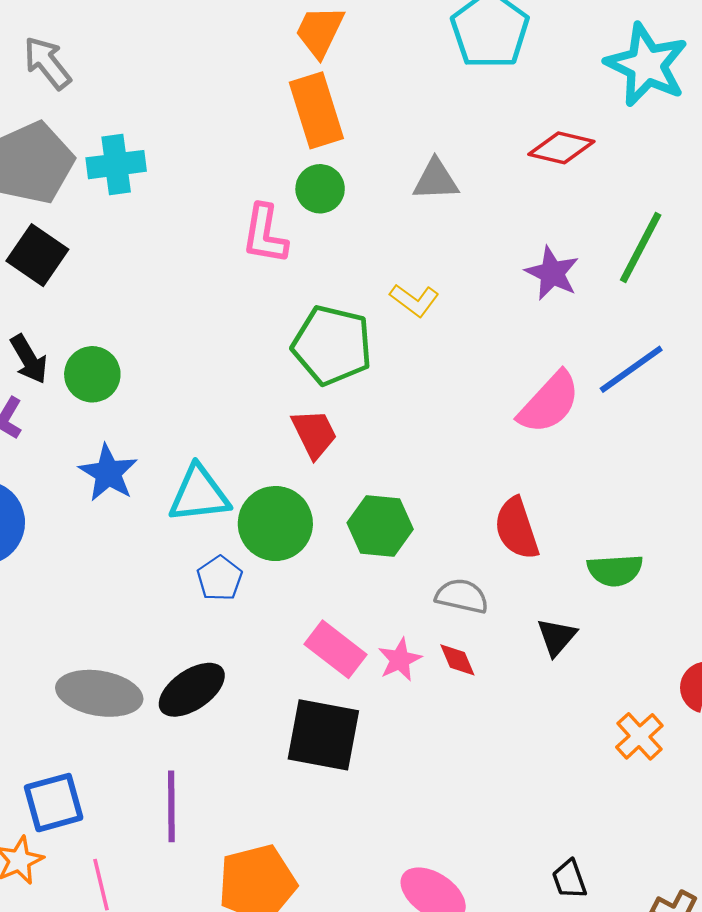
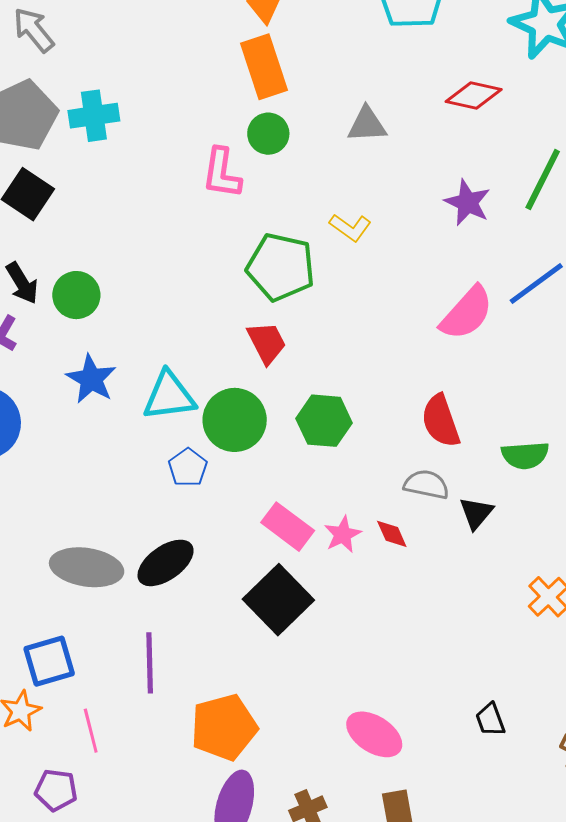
gray semicircle: (462, 596) -> (426, 485), moved
black square: (323, 735) -> (278, 600), turned 36

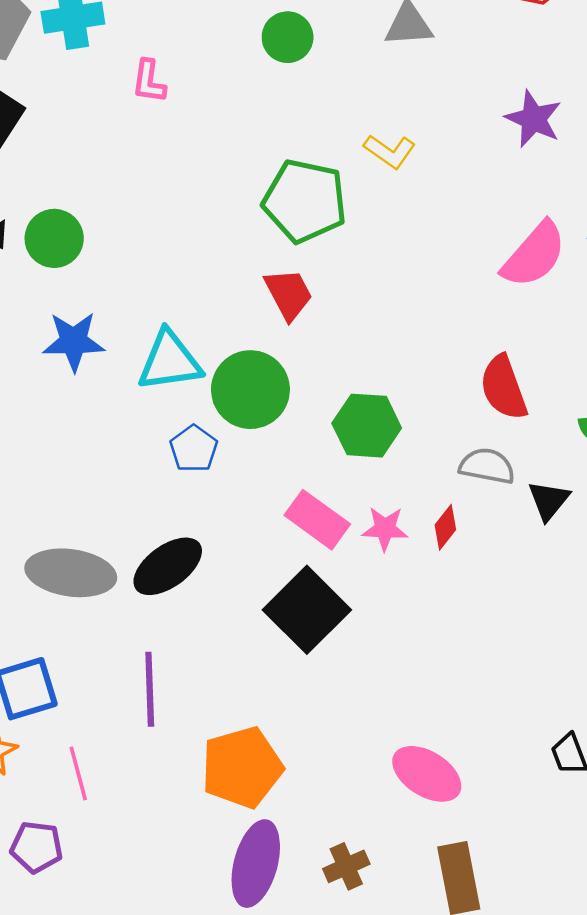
pink L-shape: (222, 173) -> (149, 81), moved, size x0.7
blue star: (91, 379) -> (74, 341), turned -30
green hexagon: (324, 421) -> (367, 426), moved
pink star: (343, 534) -> (385, 529), turned 30
red diamond: (392, 534) -> (445, 527), turned 63

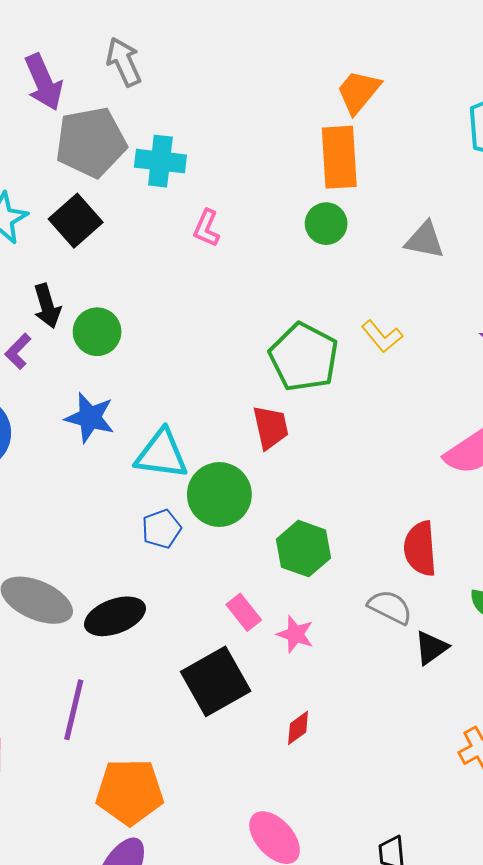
pink rectangle: (317, 520) -> (244, 612), size x0.7
red diamond: (445, 527) -> (298, 728), moved

